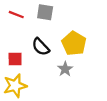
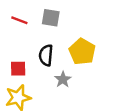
black semicircle: (41, 47) -> (46, 55), turned 48
gray star: (65, 69) -> (63, 79), moved

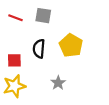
gray star: (63, 79) -> (58, 83), moved

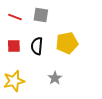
yellow pentagon: (71, 45) -> (67, 43), turned 30
red square: (14, 60) -> (14, 46), moved

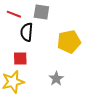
red square: (14, 46) -> (20, 59), moved
black semicircle: (37, 46) -> (27, 32), moved

